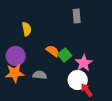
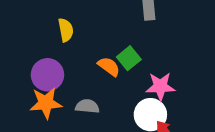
green square: (65, 55) -> (129, 58), moved
pink star: (84, 63) -> (160, 86), turned 30

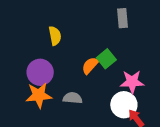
orange semicircle: (109, 66) -> (90, 66), turned -84

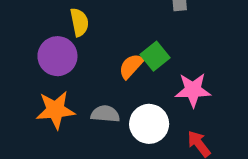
purple circle: (40, 72) -> (57, 56), moved
white circle: (124, 105) -> (149, 124), moved

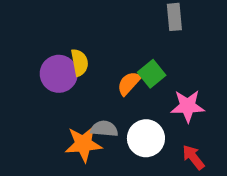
yellow semicircle: (79, 22) -> (80, 62), moved
orange star: (55, 110) -> (83, 144), moved

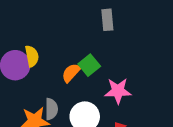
gray semicircle: (104, 129) -> (51, 109), turned 85

